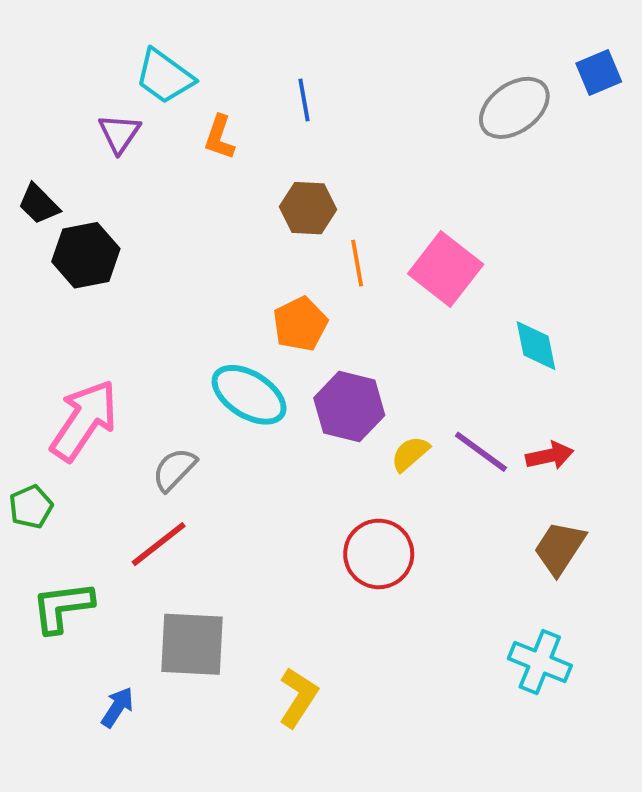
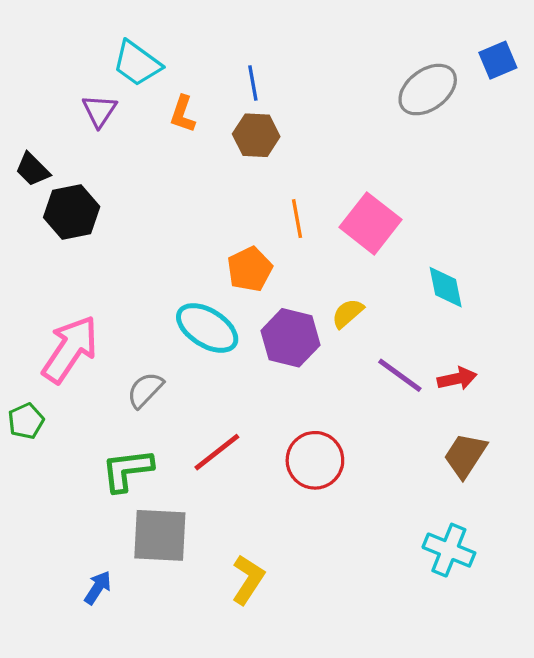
brown hexagon: (308, 208) -> (256, 135), moved
yellow semicircle: (410, 454) -> (348, 313), moved
red line: (159, 544) -> (217, 452), moved
green L-shape: (62, 607) -> (127, 470), moved

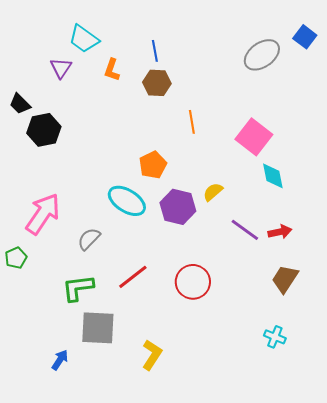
blue square: (498, 60) -> (305, 37), turned -30
orange line: (297, 219) -> (192, 122), moved
pink square: (370, 223) -> (254, 137), moved
cyan cross: (449, 550) -> (275, 337), size x0.7

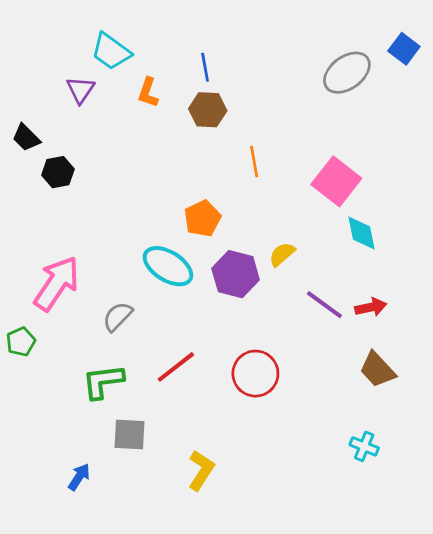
black hexagon: (44, 130) -> (58, 172), size x0.7
brown trapezoid: (285, 279) -> (377, 370), turned -76
gray square: (98, 328) -> (130, 435), size x0.7

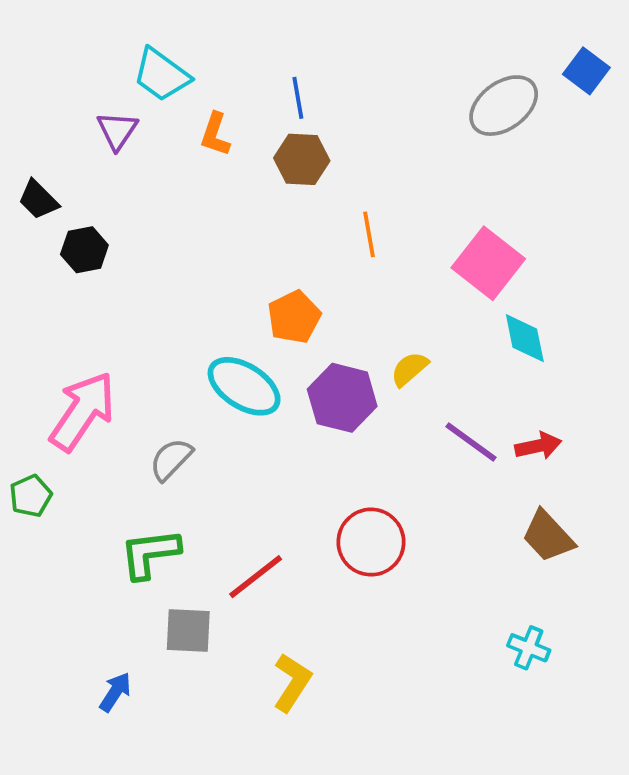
red line: (176, 367) -> (256, 577), moved

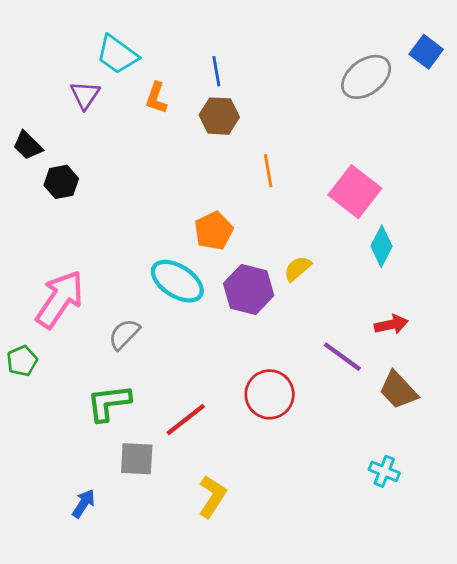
cyan diamond: (525, 338) -> (381, 246), turned 39
purple line: (471, 442) -> (342, 357), moved

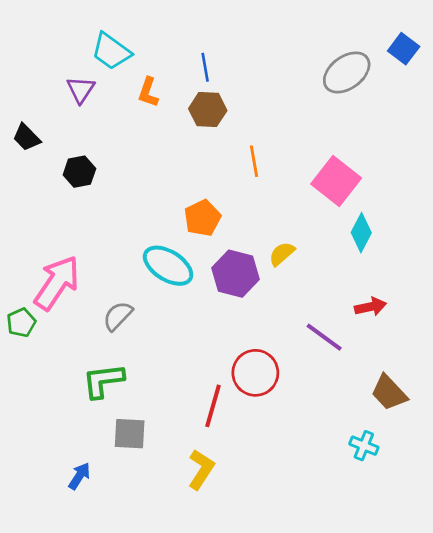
black hexagon: (61, 182) -> (79, 172), moved
green pentagon: (22, 361) -> (21, 323), moved
brown trapezoid: (398, 390) -> (389, 393), moved
red line: (186, 420) -> (213, 406), moved, turned -36

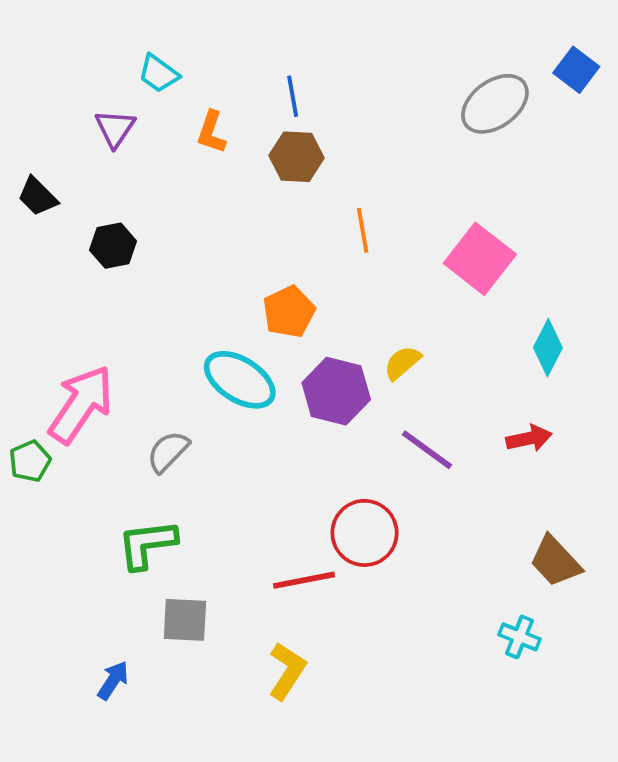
cyan trapezoid: (111, 51) -> (158, 74), size x0.7
cyan diamond: (361, 233) -> (548, 348), moved
purple line: (324, 337) -> (427, 450), moved
red line: (213, 406) -> (304, 580), turned 63

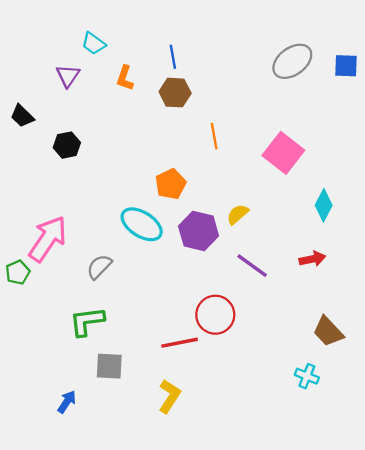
blue square: (576, 70) -> (346, 66), moved, turned -35

